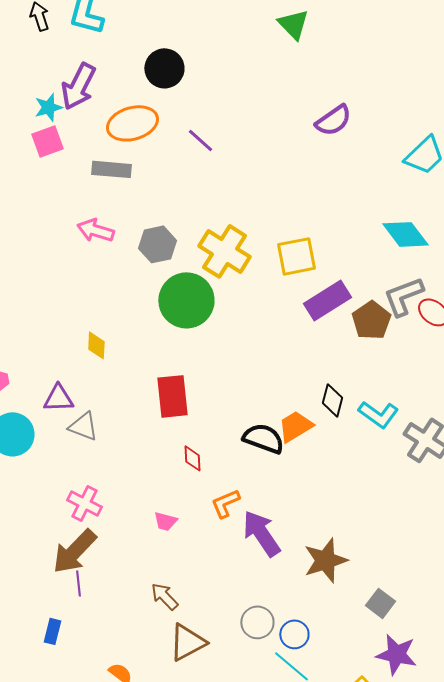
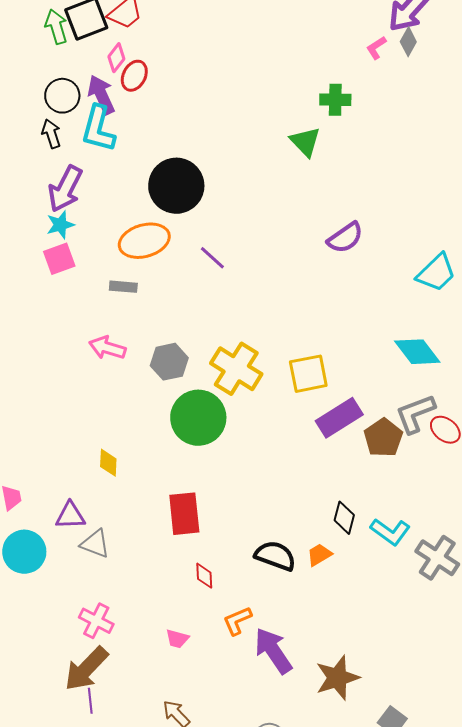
black circle: (164, 68) -> (176, 186), size x1.4
purple arrow: (78, 86) -> (65, 189), moved
gray rectangle: (111, 169) -> (123, 287), size x0.7
orange trapezoid: (295, 426) -> (319, 555), moved, size x0.7

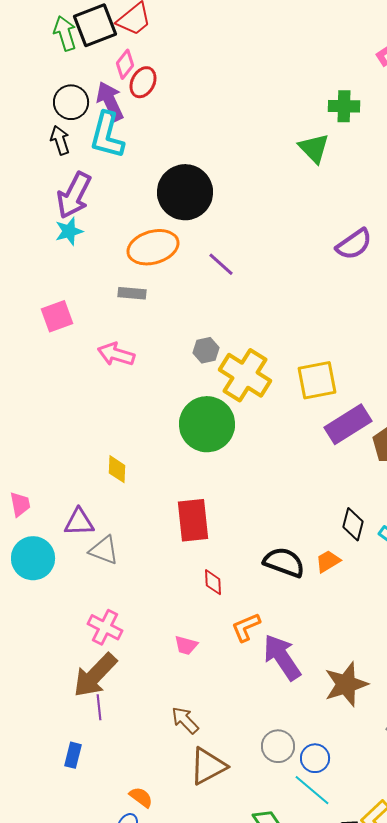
pink square: (59, 259) -> (57, 316), moved
gray hexagon: (169, 362) -> (206, 350), moved, size x0.7

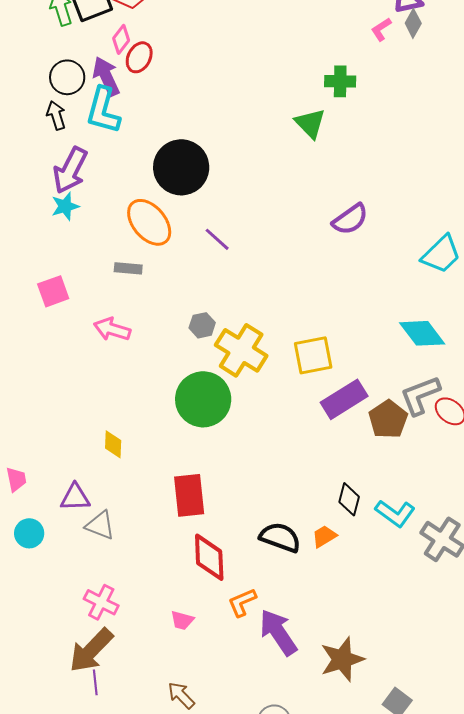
orange ellipse: (153, 247) -> (149, 222), turned 66
cyan circle: (33, 558) -> (29, 533), size x0.7
red diamond: (213, 582) -> (209, 557), size x1.8

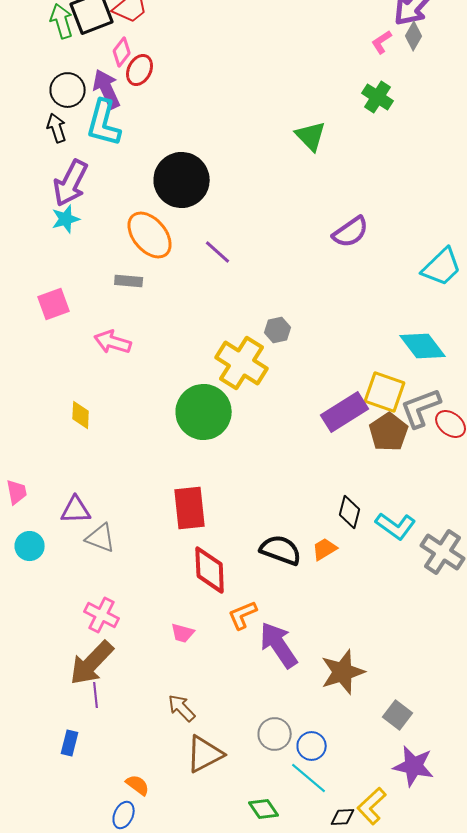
green cross: (340, 81) -> (378, 97), moved, turned 32
gray hexagon: (202, 325) -> (278, 330), moved
yellow square: (313, 355) -> (385, 392), moved, turned 30
yellow diamond: (113, 444) -> (81, 415), moved

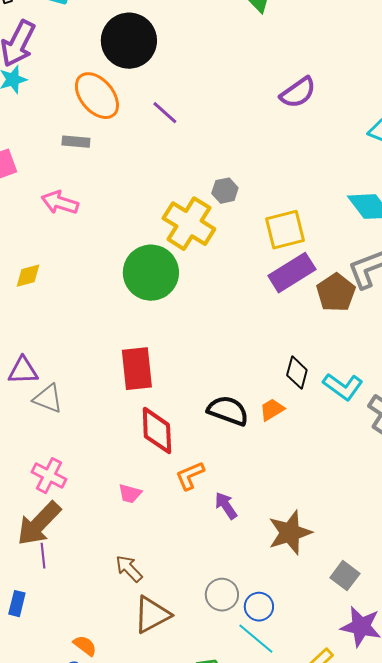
yellow square: (385, 392) -> (285, 230), moved, turned -33
yellow diamond: (81, 415) -> (28, 276), turned 72
purple arrow: (279, 645) -> (226, 506), size x0.6

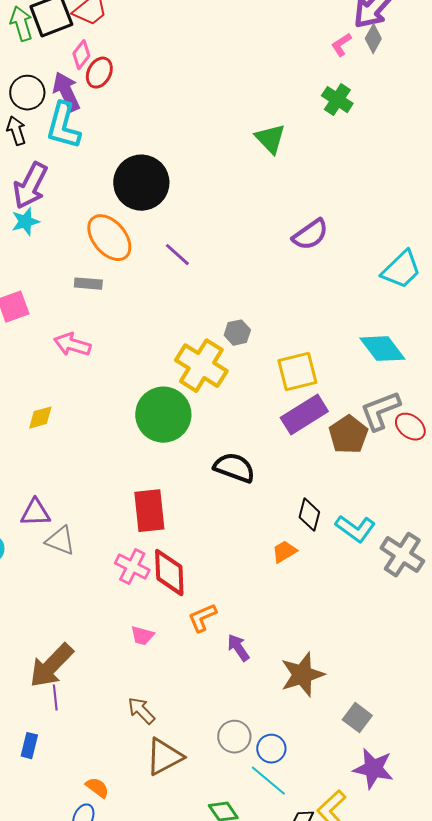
black semicircle: (228, 411) -> (234, 468), moved
pink cross: (49, 476) -> (132, 567), moved

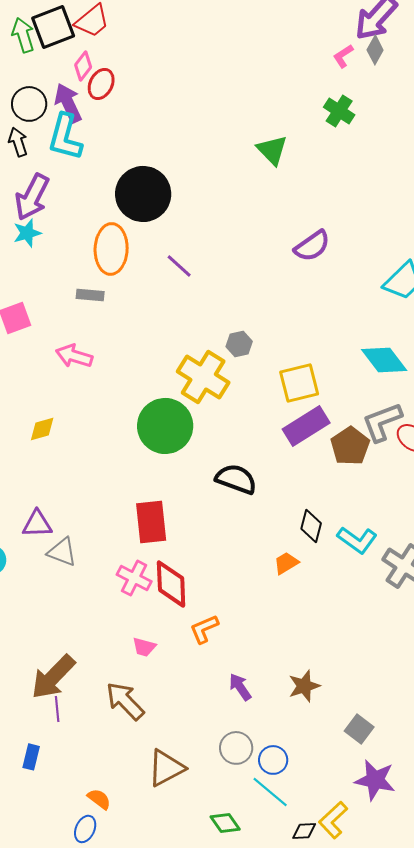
orange ellipse: (109, 238) -> (111, 249), turned 42
purple arrow: (238, 648) -> (240, 687), moved
brown star: (302, 675) -> (304, 686), size x0.7
brown arrow: (141, 711) -> (125, 701), moved, size x1.4

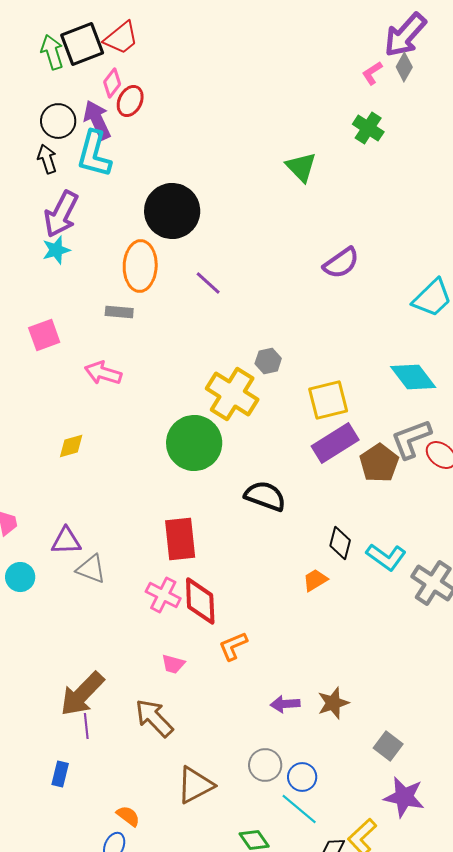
purple arrow: (240, 687) -> (285, 704), moved, turned -60

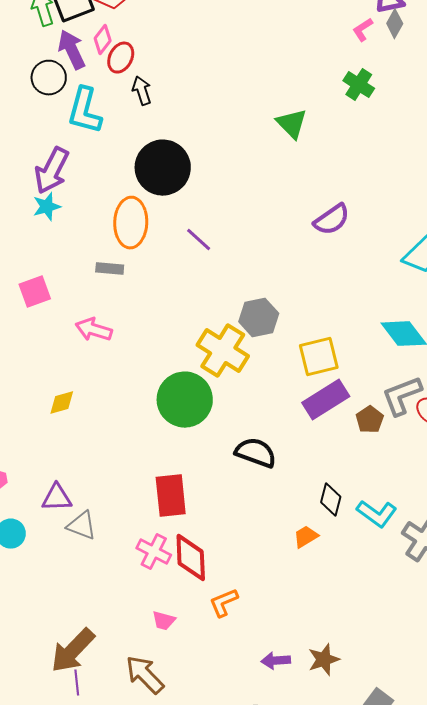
purple arrow: (97, 120) -> (72, 50), moved
black arrow: (47, 159) -> (142, 91), moved
gray hexagon: (268, 361) -> (259, 318), size x1.5
brown pentagon: (379, 463) -> (370, 420), size x0.7

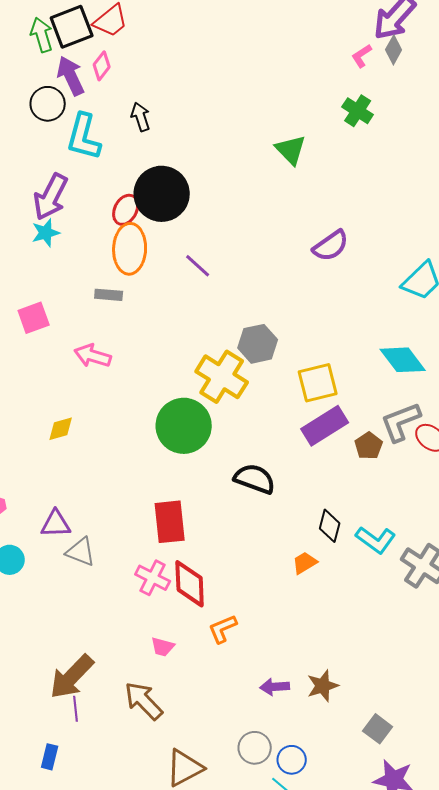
red ellipse: (121, 58) -> (126, 210), moved

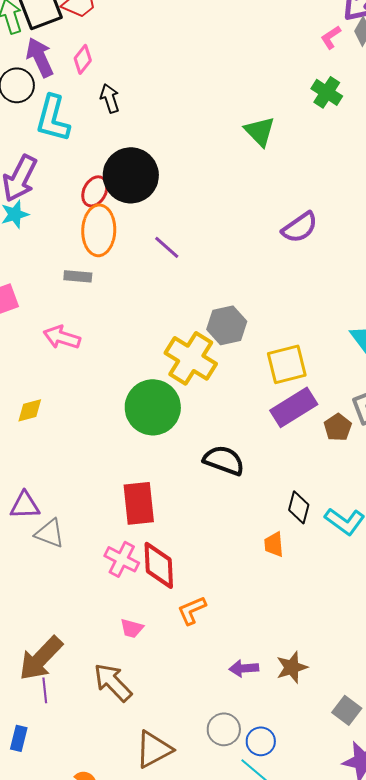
pink diamond: (102, 66) -> (83, 59), moved
orange trapezoid: (305, 563) -> (274, 544), turned -64

